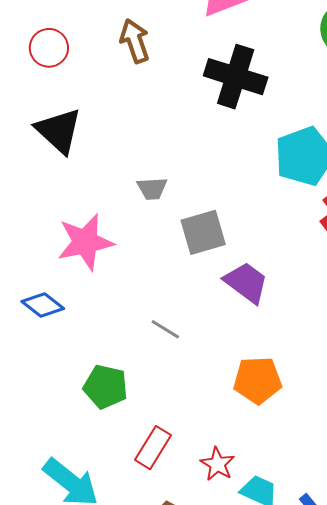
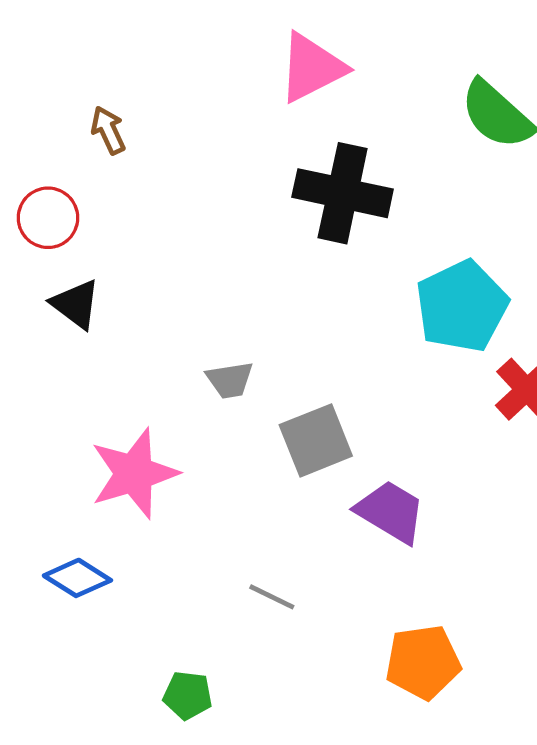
brown arrow: (135, 41) -> (108, 130), moved, size x0.7
red circle: (49, 48) -> (48, 218), moved
black triangle: (59, 131) -> (76, 304), size x0.7
green pentagon: (106, 387) -> (188, 695), size x0.7

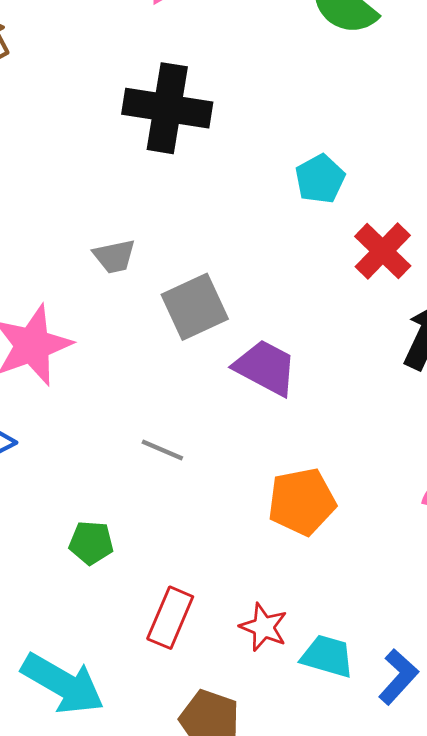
black cross: (343, 193) -> (167, 108), moved
cyan pentagon: (462, 306) -> (320, 179), size x0.6

